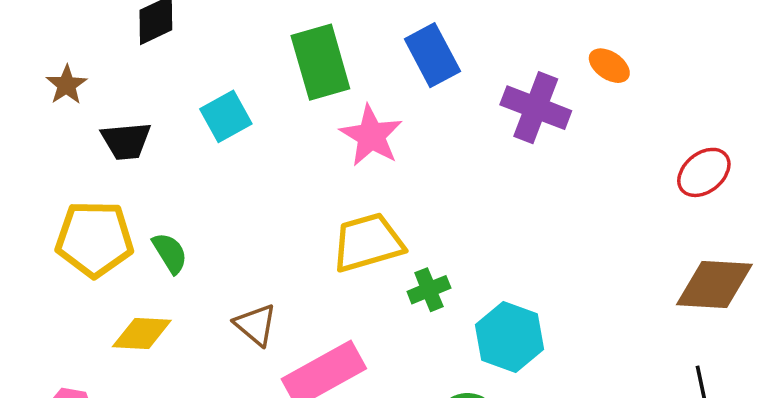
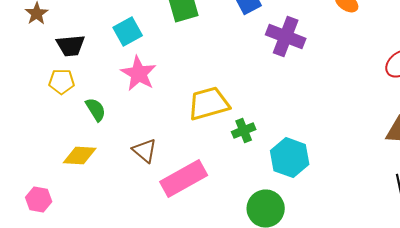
purple cross: (536, 108) -> (286, 37), moved
pink star: (371, 136) -> (139, 74), moved
yellow pentagon: (95, 239) -> (62, 82), moved, size x0.6

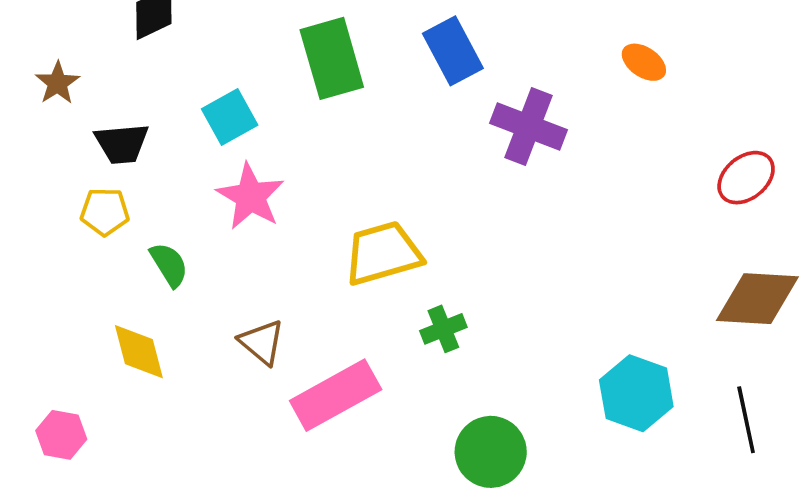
green cross: (244, 131) -> (443, 329), moved
yellow diamond: (80, 156) -> (139, 352), turned 72
cyan hexagon: (290, 158) -> (636, 393), moved

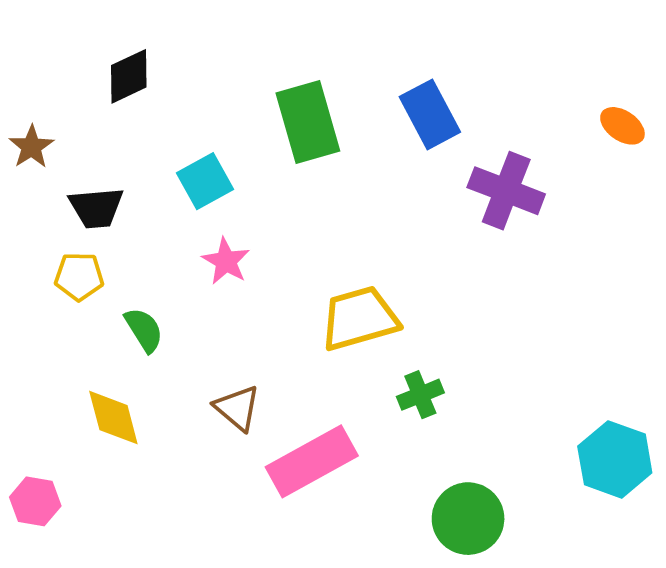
pink star: (250, 197) -> (226, 261), size x0.7

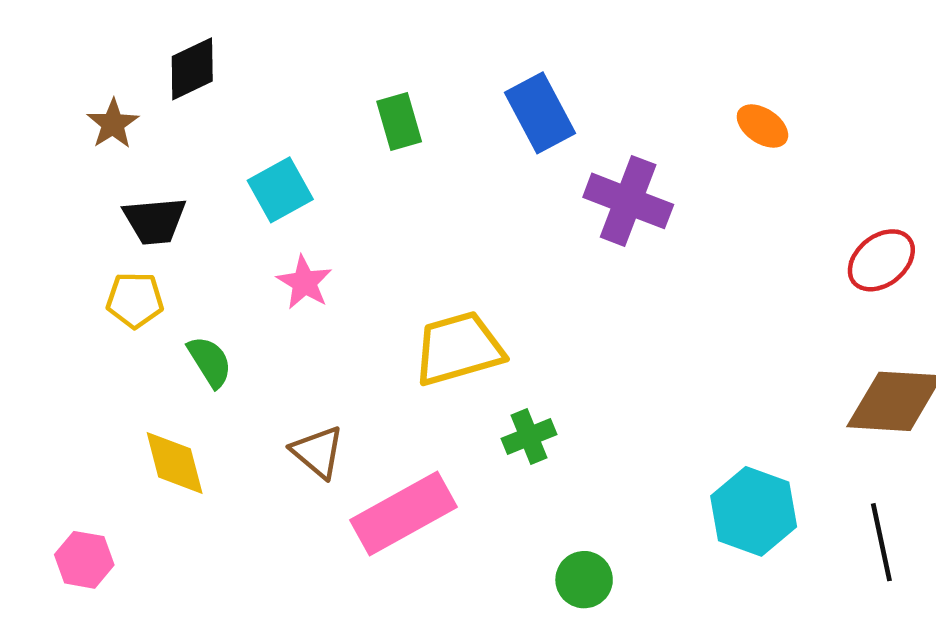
green rectangle: (308, 122) -> (399, 122), size x0.6
brown star: (31, 147) -> (113, 124), moved
green circle: (468, 519) -> (584, 580), size x0.7

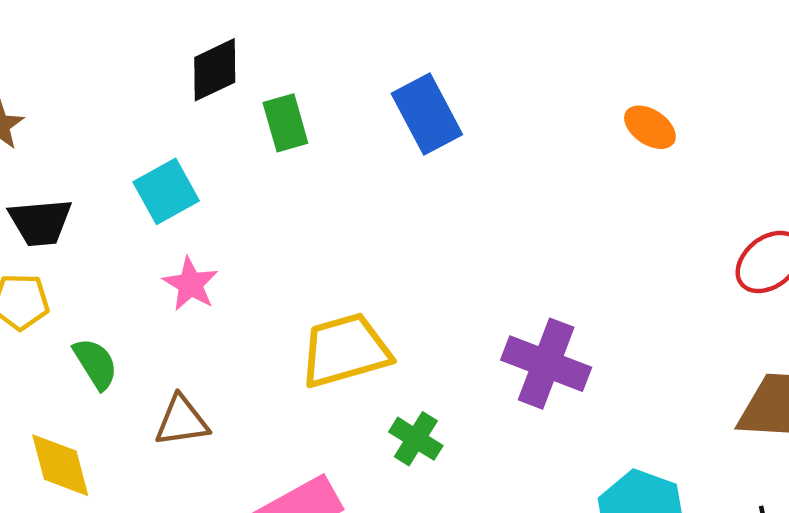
black diamond: (192, 69) -> (215, 70), moved
purple cross: (628, 201) -> (546, 364), moved
green cross: (529, 436) -> (416, 439), turned -36
brown triangle: (318, 452) -> (182, 421), moved, turned -48

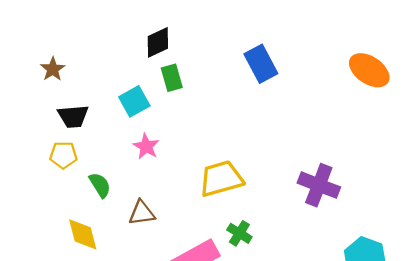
green rectangle: (285, 123) -> (172, 78), moved
orange ellipse: (650, 127) -> (369, 70), size x1.6
green cross: (416, 439) -> (239, 233), moved

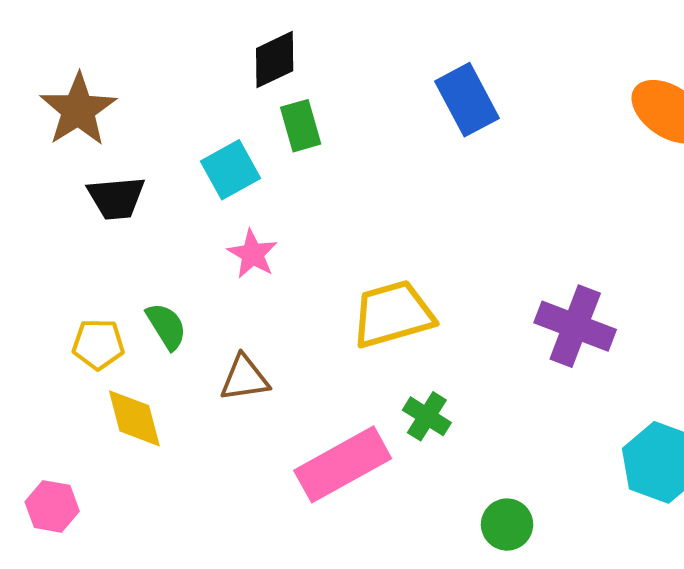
brown star: (53, 69) -> (78, 110), size x1.6
yellow pentagon: (63, 155) -> (98, 344), moved

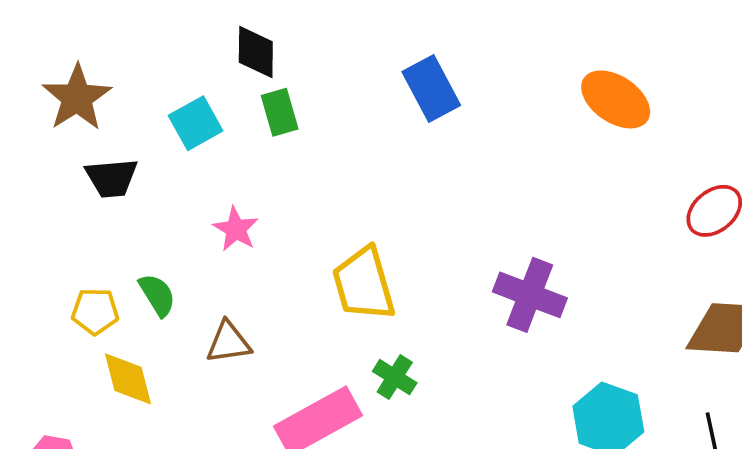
black diamond: (275, 60) -> (256, 52), turned -64
cyan square: (230, 170) -> (196, 123), moved
yellow trapezoid: (393, 314) -> (364, 284), turned -90

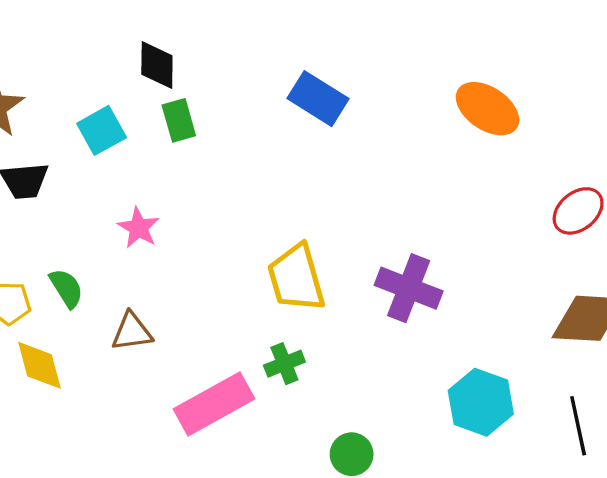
blue rectangle: (431, 88) -> (318, 99), turned -30
yellow trapezoid: (364, 284) -> (296, 278), moved
green cross: (395, 377) -> (284, 364), turned 36

